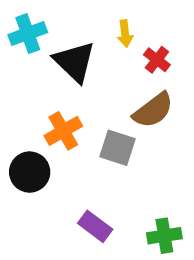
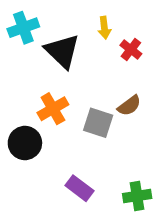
brown semicircle: (153, 110) -> (129, 106), moved, size x0.7

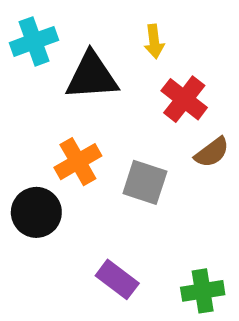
red cross: (131, 50) -> (184, 99), moved, size x1.4
black triangle: (62, 51) -> (92, 76), turned -48
brown semicircle: (129, 106) -> (212, 152), moved

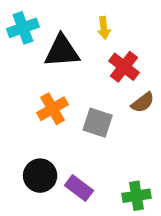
black circle: (36, 212) -> (40, 176), moved

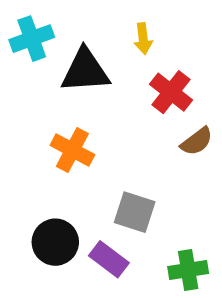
orange cross: (53, 109) -> (72, 150), turned -32
gray square: (98, 123) -> (135, 212), moved

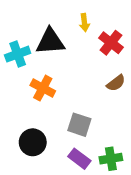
cyan cross: (32, 39) -> (18, 54), moved
red cross: (171, 92) -> (111, 43), moved
purple rectangle: (109, 259) -> (79, 159), moved

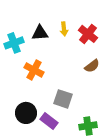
yellow arrow: (84, 23) -> (64, 29), moved
black triangle: (50, 41) -> (40, 33), size x0.7
purple rectangle: (79, 159) -> (49, 121), moved

